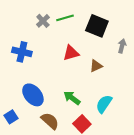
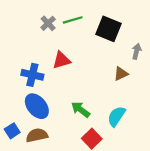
blue cross: (22, 52) -> (32, 75), moved
red triangle: (71, 53) -> (62, 60), moved
brown triangle: (96, 66) -> (121, 74), moved
brown semicircle: (50, 121) -> (37, 135), moved, turned -54

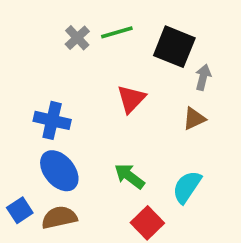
gray arrow: (137, 51) -> (203, 77), moved
red triangle: (62, 60) -> (131, 99), moved, turned -30

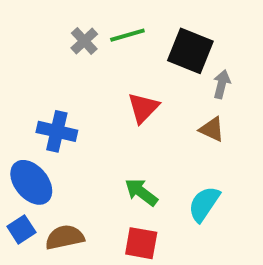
brown triangle: (194, 119) -> (212, 129), turned 50
blue ellipse: (59, 171) -> (31, 182), moved
red square: (147, 223) -> (141, 243), moved, turned -36

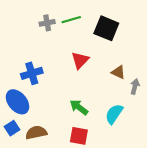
gray cross: (84, 41) -> (47, 23), turned 32
gray arrow: (222, 84) -> (135, 86), moved
blue cross: (57, 131) -> (32, 73), turned -30

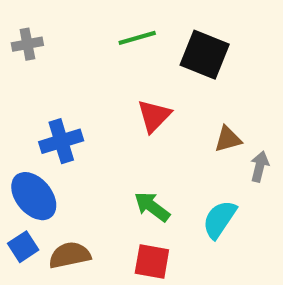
gray cross: (47, 23) -> (27, 44), moved
brown triangle: (118, 72) -> (228, 139), turned -40

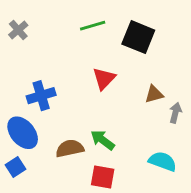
gray cross: (27, 44) -> (18, 30), turned -30
cyan semicircle: (219, 219) -> (163, 161), moved, turned 76
brown semicircle: (70, 255) -> (70, 148), moved

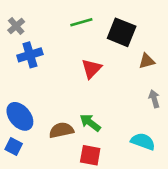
brown triangle: (154, 94) -> (147, 61), moved
blue cross: (41, 96) -> (30, 55), moved
gray arrow: (175, 113) -> (154, 99), turned -30
blue square: (15, 167) -> (14, 146), turned -30

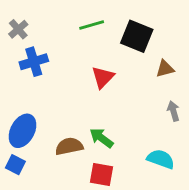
blue ellipse: (20, 116) -> (22, 131), turned 68

